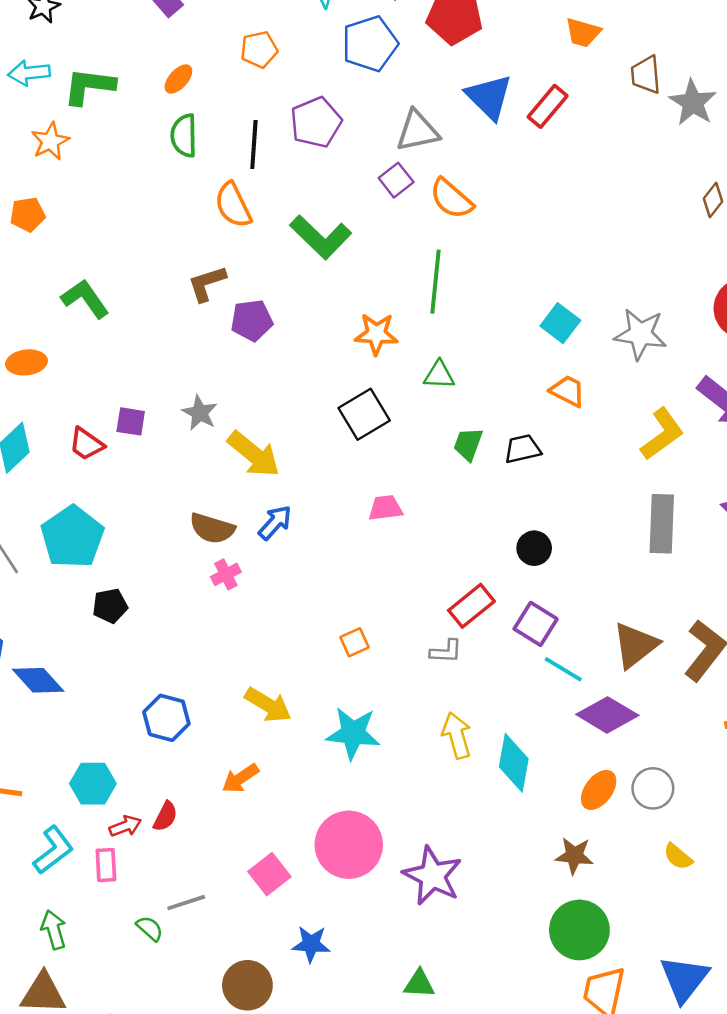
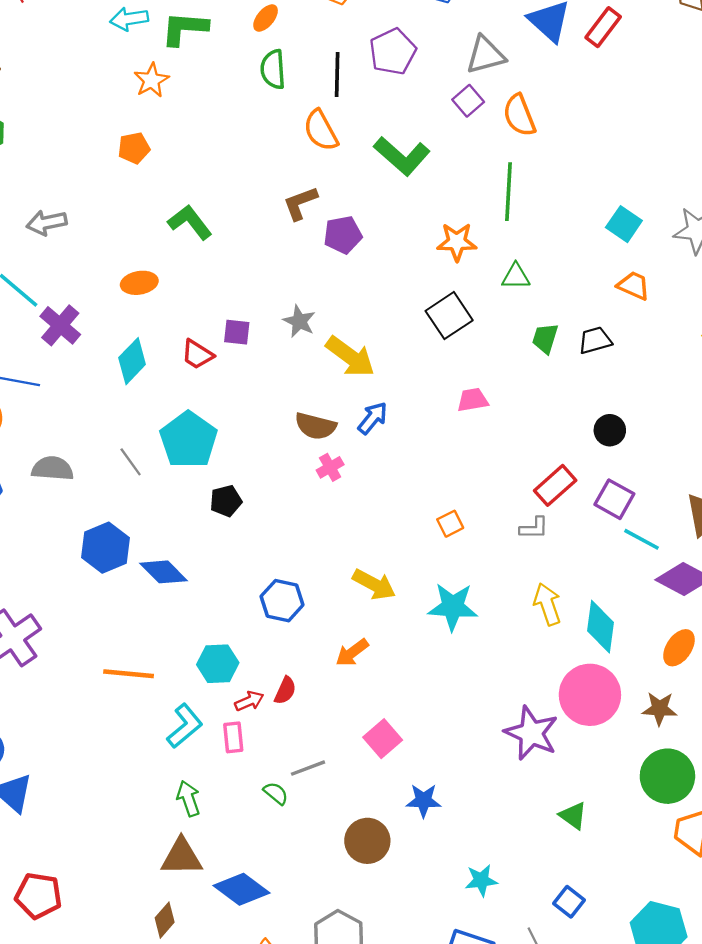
orange semicircle: (451, 199) -> (519, 115), turned 30
pink circle: (349, 845) -> (590, 695), moved
green triangle: (419, 984) -> (573, 816), moved, turned 36

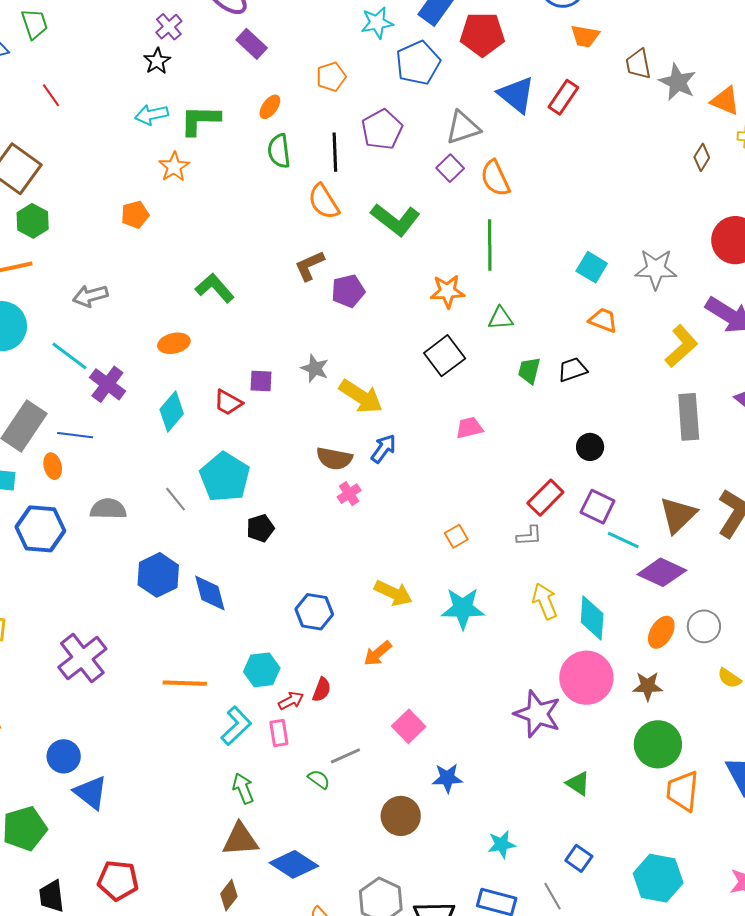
orange pentagon: (134, 148) -> (135, 215), moved
blue diamond: (164, 572) -> (210, 593), turned 33

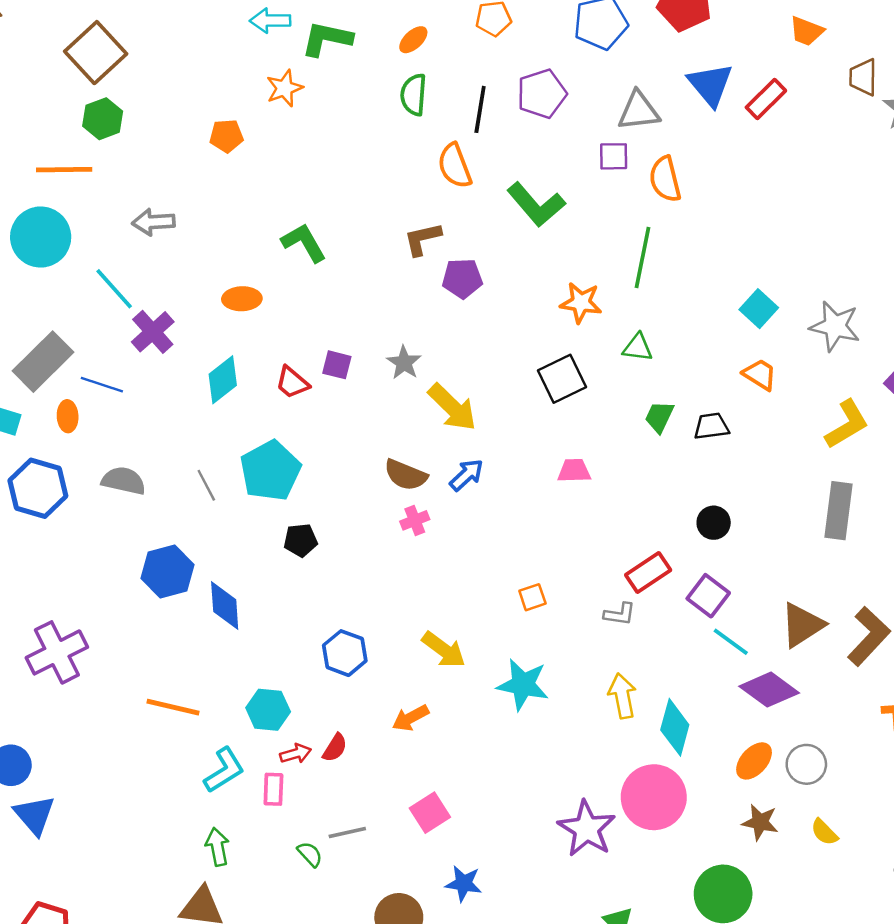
purple square: (450, 168) -> (614, 156), turned 32
brown star: (648, 686) -> (760, 822), moved

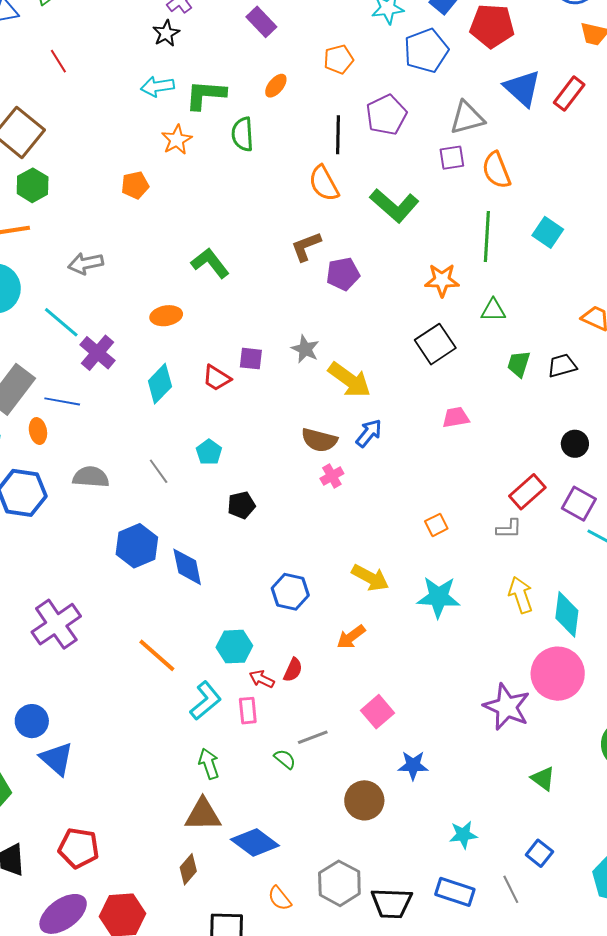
green semicircle: (414, 95) -> (243, 134), moved
cyan square: (759, 309) -> (548, 232), moved
cyan pentagon: (270, 471) -> (209, 452), size x0.5
orange line: (173, 707) -> (157, 655), turned 36
red arrow: (296, 754) -> (262, 679), turned -130

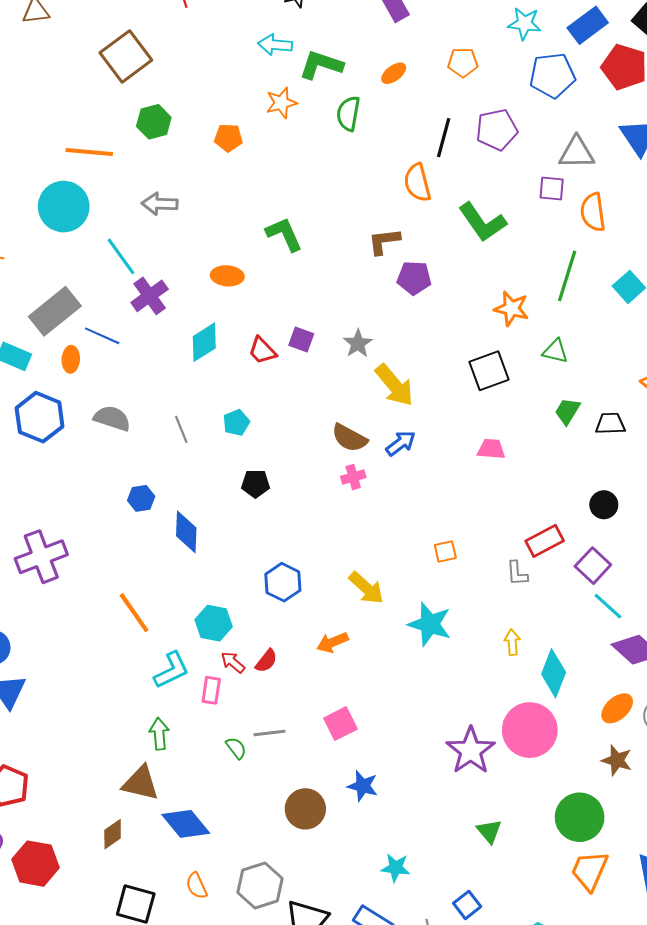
green hexagon: (33, 185) -> (154, 122), moved
gray L-shape: (509, 529) -> (517, 573), turned 72
blue hexagon: (137, 546) -> (141, 498), size x0.6
yellow arrow: (521, 595) -> (512, 642), size x0.7

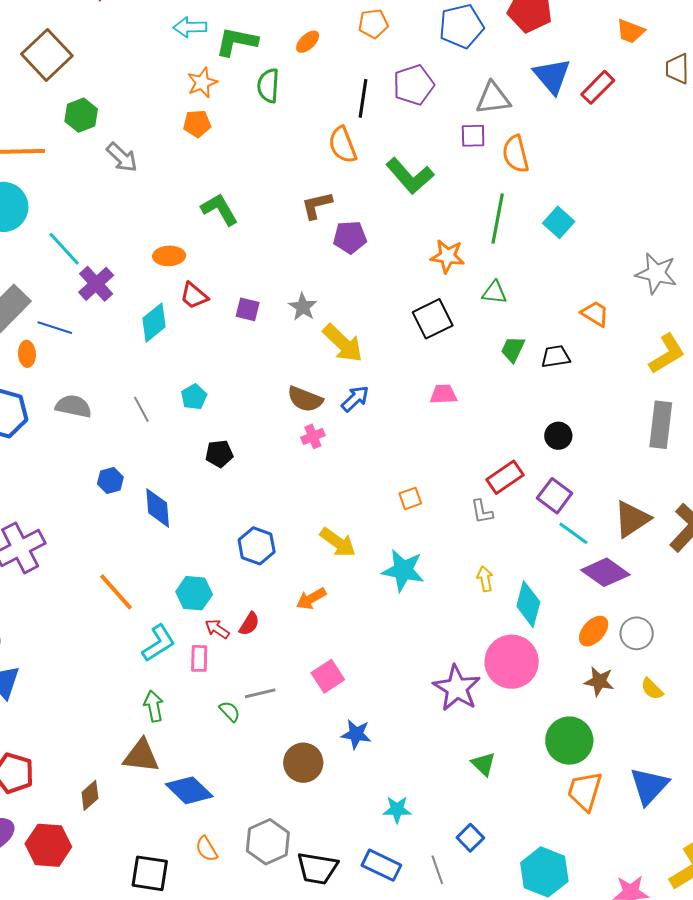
orange pentagon: (228, 138) -> (197, 124), moved
gray arrow: (160, 204) -> (122, 157), moved, turned -132
red trapezoid: (262, 351) -> (194, 296), moved
brown diamond: (113, 834) -> (90, 795), moved

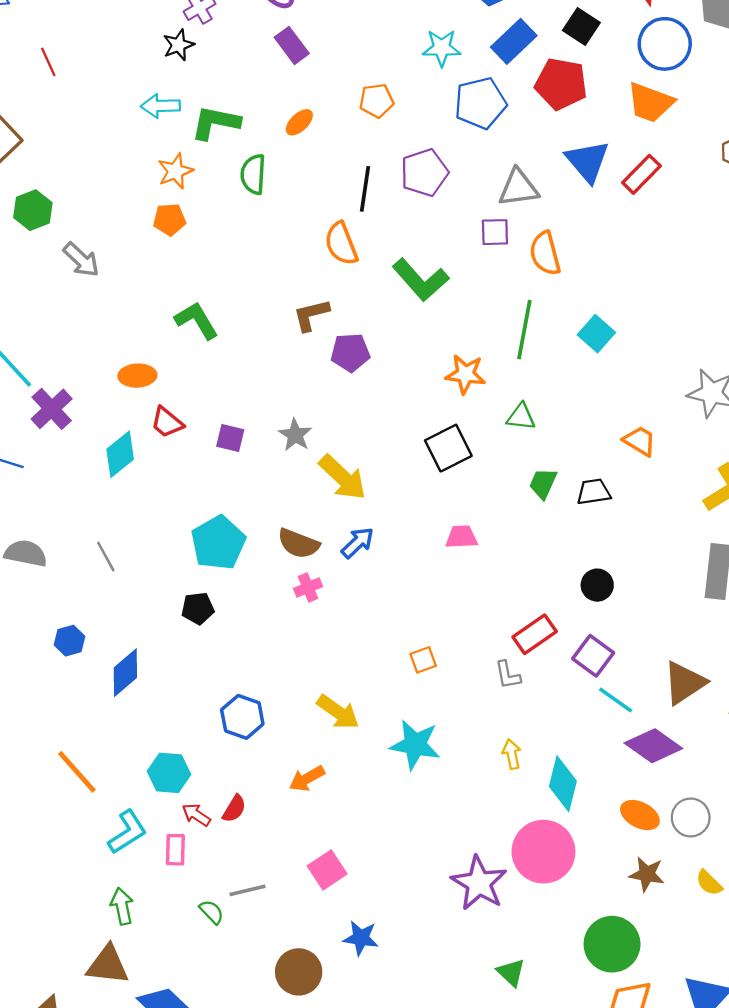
orange trapezoid: (630, 31) -> (650, 103), moved, size x1.4
cyan pentagon: (194, 397) -> (218, 543), moved, size x1.8
blue diamond: (158, 508) -> (125, 673), turned 54
orange ellipse: (594, 631) -> (640, 815), turned 76

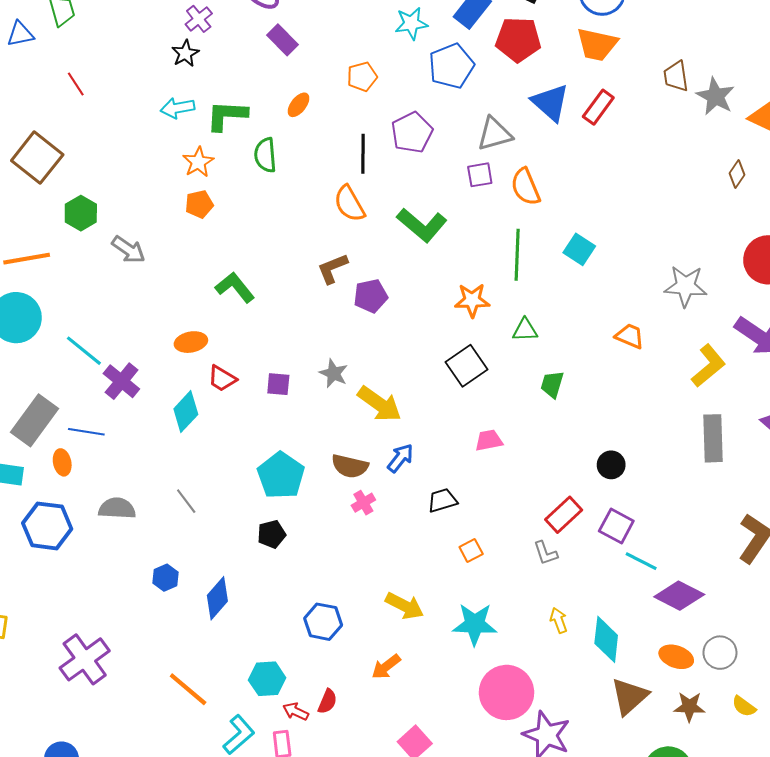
black trapezoid: (594, 492) -> (442, 500), moved
brown triangle: (685, 683) -> (629, 696), moved
pink circle: (543, 852) -> (507, 692), moved

